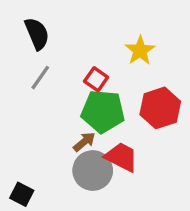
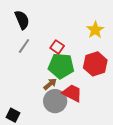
yellow star: (140, 51) -> (95, 30), moved

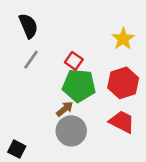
red trapezoid: (72, 93) -> (122, 122), moved

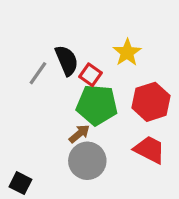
black semicircle: (28, 26) -> (67, 60), moved
yellow star: (123, 39) -> (127, 52), moved

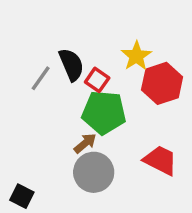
red hexagon: (151, 102) -> (162, 83), moved

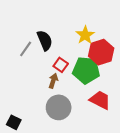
red square: (97, 80) -> (61, 65), moved
green pentagon: (104, 112) -> (86, 70), moved
brown arrow: (85, 143) -> (53, 81), moved, turned -32

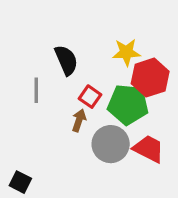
yellow star: (85, 35) -> (126, 52), turned 30
gray line: (26, 49) -> (36, 90), moved, turned -35
gray circle: (59, 107) -> (111, 144), moved

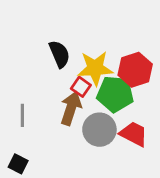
yellow star: (126, 52) -> (95, 68), moved, size x1.4
gray line: (36, 90) -> (22, 115), moved
brown arrow: (79, 120) -> (71, 108), size x1.6

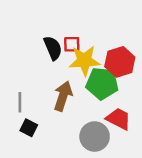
red square: (81, 87) -> (72, 44), moved, turned -36
gray circle: (99, 130) -> (95, 137), moved
black square: (18, 164) -> (29, 128), moved

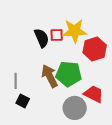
yellow star: (84, 61) -> (75, 31), moved
green pentagon: (102, 83) -> (69, 74), moved
brown arrow: (63, 96) -> (50, 76), turned -45

